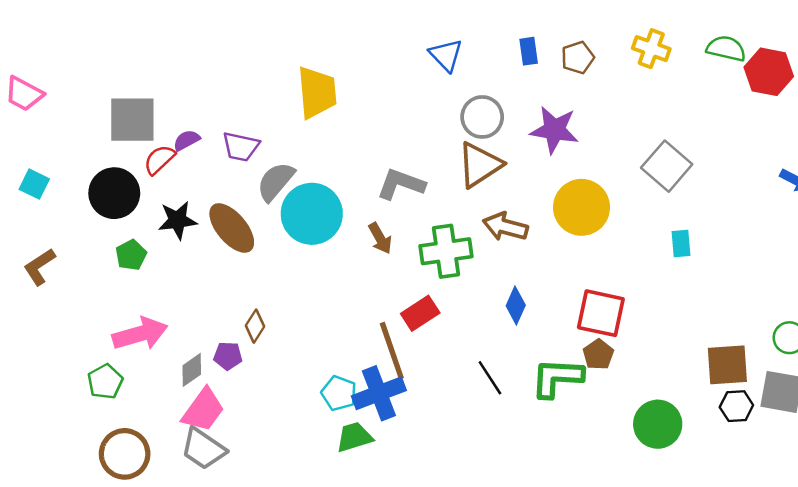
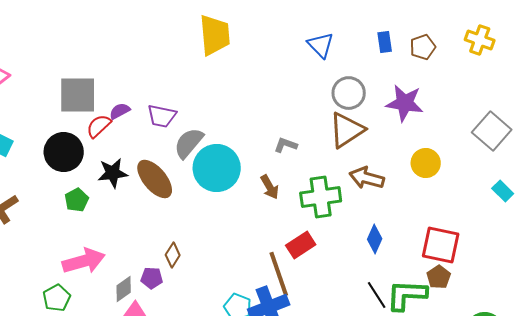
yellow trapezoid: (317, 92) -> (215, 35), moved
gray L-shape: (401, 184) -> (286, 145), size x0.6
yellow circle: (582, 207) -> (426, 163), size x0.7
cyan rectangle: (681, 243) -> (503, 191), turned -40
black line: (490, 378) -> (377, 295), moved

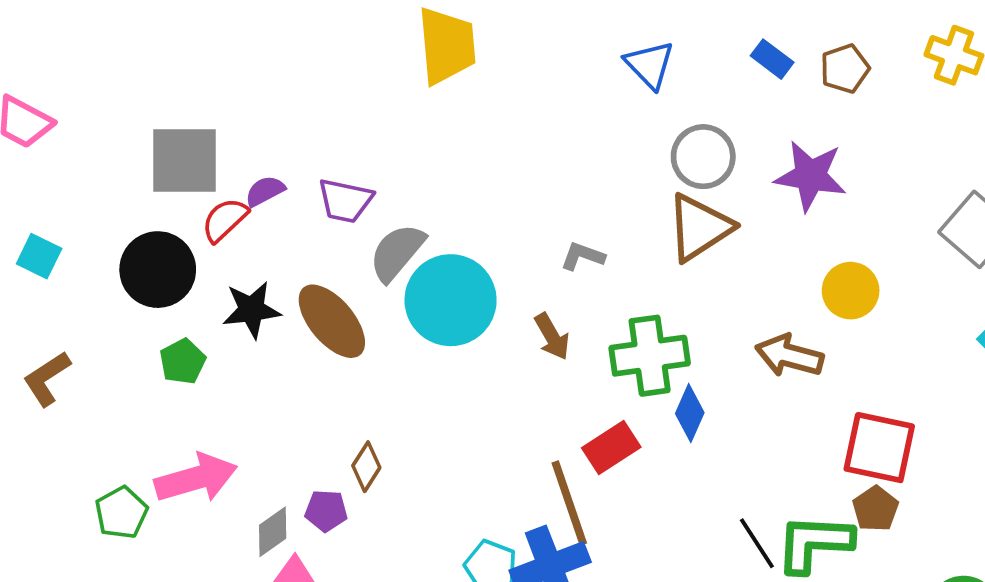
blue rectangle: (385, 42) -> (772, 59), turned -45
brown arrow: (367, 178) -> (789, 356), moved
blue diamond: (375, 239) -> (690, 413), moved
green pentagon: (57, 298) -> (121, 513), moved

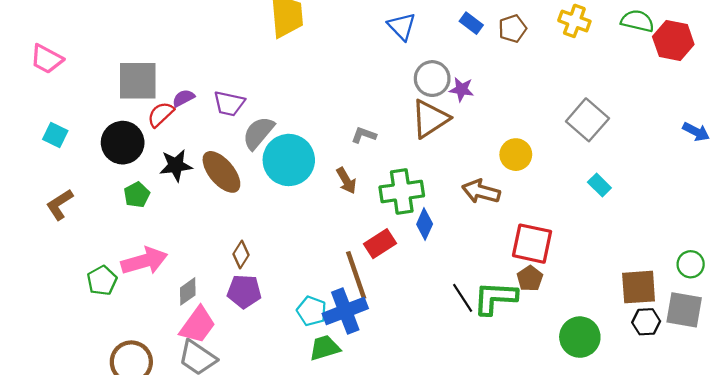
purple star: (810, 176) -> (461, 89), moved, size x0.6
purple pentagon: (326, 511) -> (244, 291), moved, size x1.4

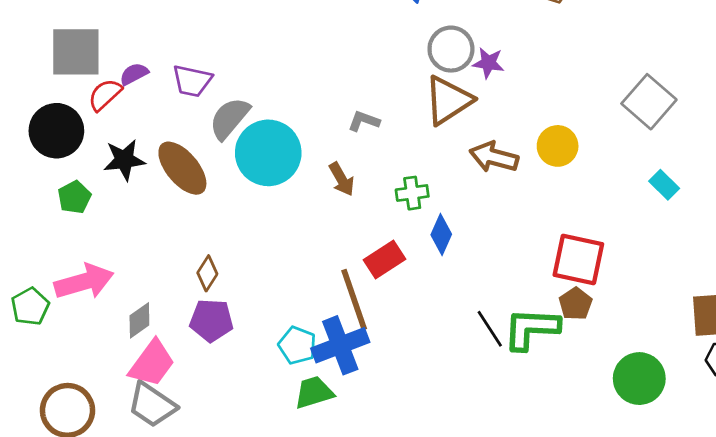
green cross: (402, 191) -> (412, 193), size x0.6
brown arrow: (481, 191) -> (494, 157), moved

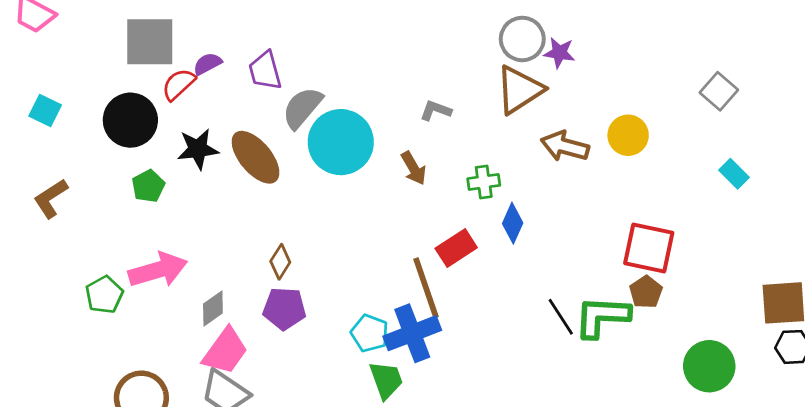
purple trapezoid: (192, 81) -> (265, 71), turned 63
gray square: (649, 102) -> (719, 91), size x0.7
green trapezoid: (314, 392) -> (386, 380), turned 87

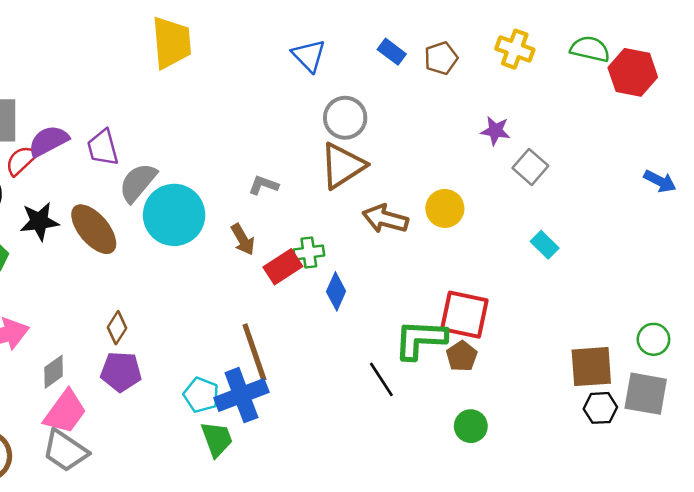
purple star: (559, 53) -> (495, 131), moved
purple semicircle: (207, 64) -> (48, 141), size x1.5
red rectangle: (456, 248) -> (283, 267), moved
green L-shape: (602, 317) -> (420, 339), moved
green circle: (709, 366) -> (471, 426), moved, size x0.7

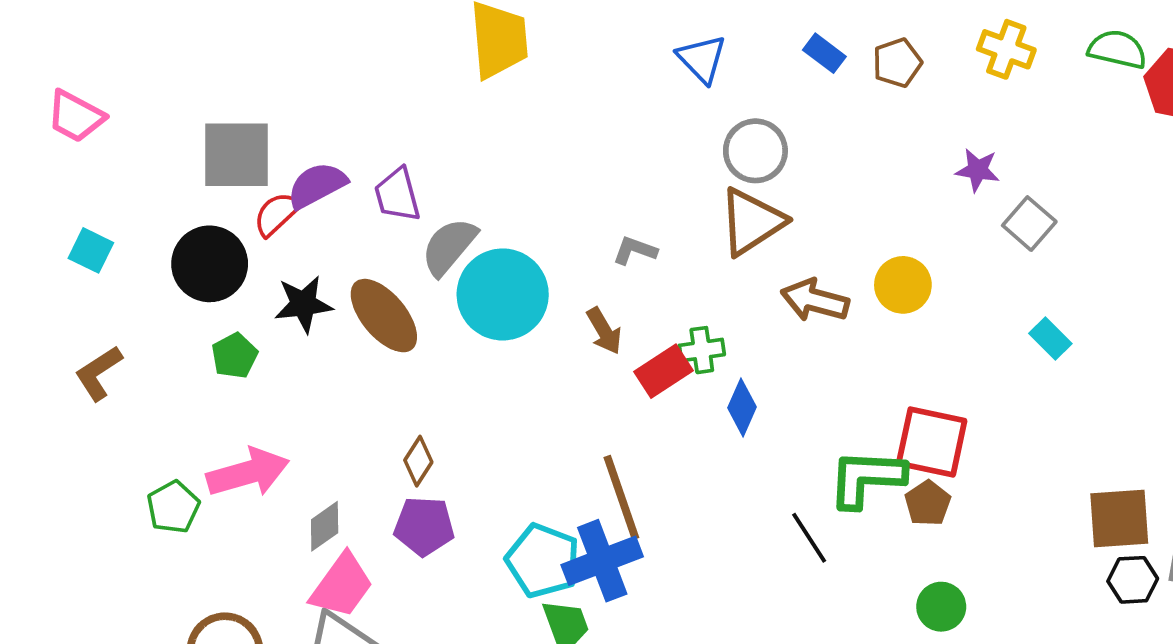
cyan pentagon: (201, 395) -> (543, 561), size x1.4

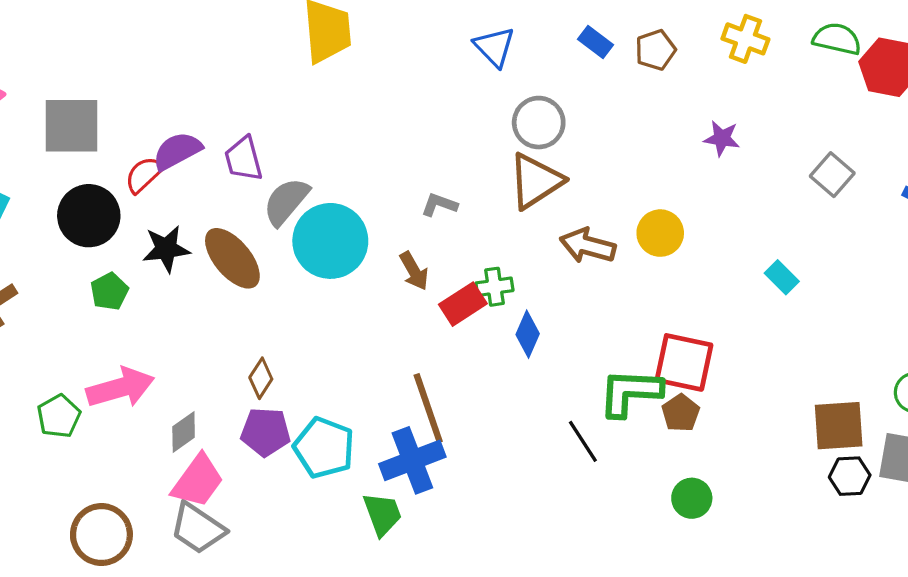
gray square: (236, 155) -> (71, 126), moved
gray square: (1029, 224) -> (832, 175), moved
cyan pentagon: (543, 561) -> (324, 448), moved

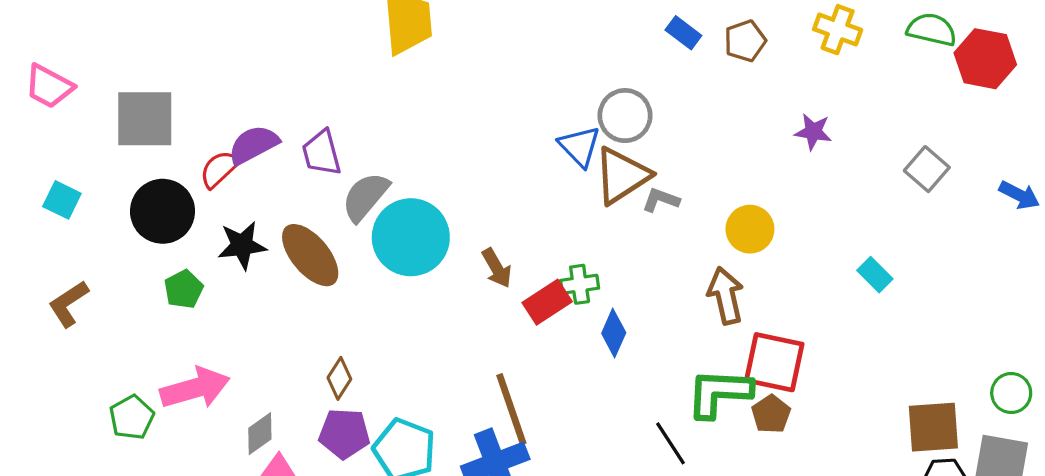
blue triangle: (494, 47) -> (580, 146), moved
gray L-shape: (439, 205) -> (661, 200), moved
brown arrow: (588, 246) -> (726, 296), moved, turned 62

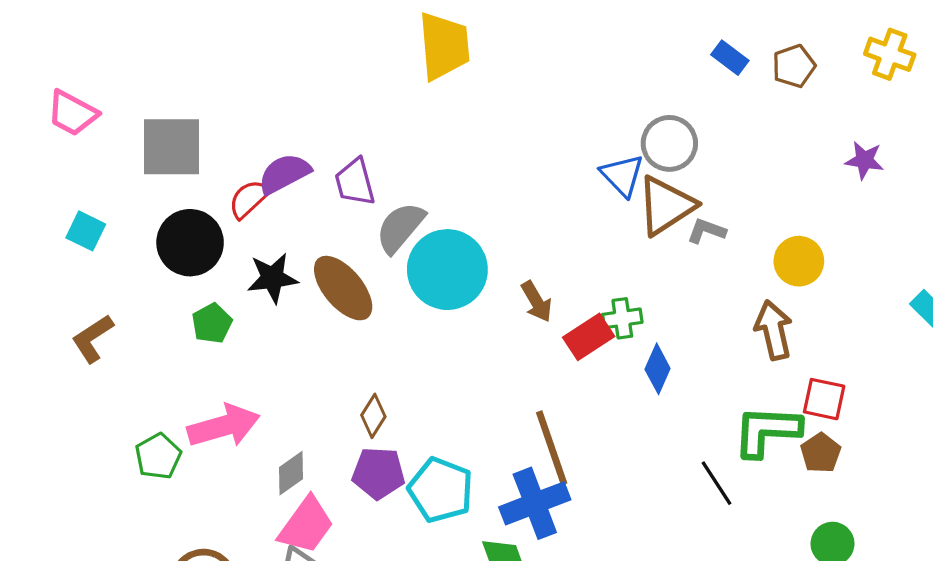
red square: (774, 362) -> (824, 399), size x0.7

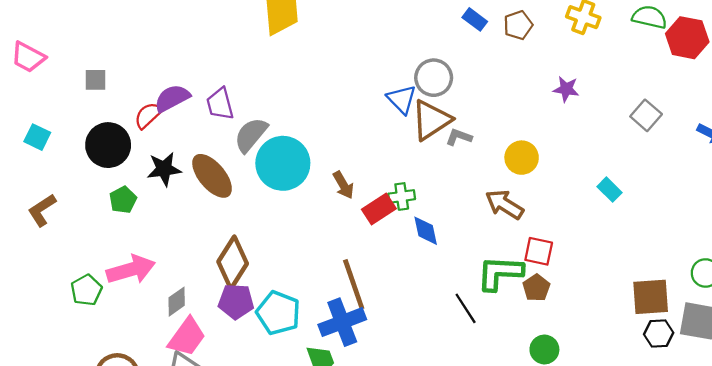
gray square: (172, 147) -> (96, 80), size x0.5
brown arrow: (774, 330) -> (504, 204), turned -45
blue diamond: (658, 369) -> (426, 231), turned -36
brown diamond: (373, 416) -> (233, 263), size x1.8

